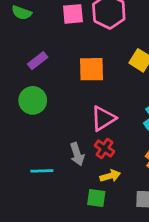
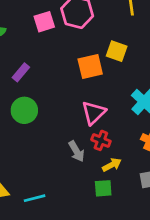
orange square: (92, 69) -> (90, 66), moved
cyan line: (42, 171) -> (35, 198), moved

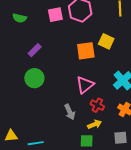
red cross: (101, 140) -> (97, 105), moved

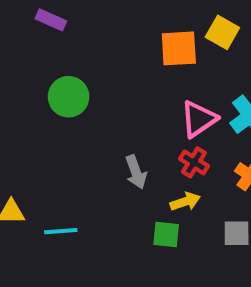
purple rectangle: (35, 50) -> (51, 20), moved, turned 64
pink triangle: (85, 85) -> (199, 119), moved

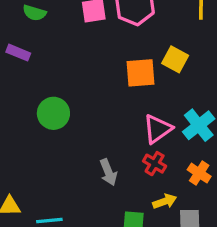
purple rectangle: (51, 20) -> (18, 53), moved
yellow arrow: (185, 202) -> (165, 201), moved

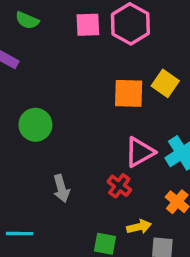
red cross: (155, 164) -> (119, 186), moved
gray arrow: (108, 172) -> (61, 188), moved

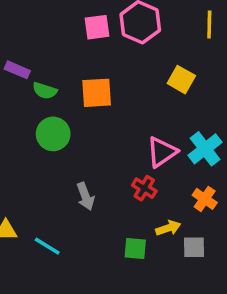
green semicircle: (27, 20) -> (45, 91), moved
orange square: (129, 93) -> (97, 93), moved
cyan line: (19, 234) -> (47, 246), turned 36

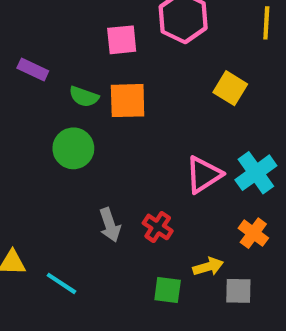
pink square: (97, 27) -> (122, 40), moved
green semicircle: (45, 91) -> (84, 97), moved
red cross: (144, 188) -> (158, 227), moved

